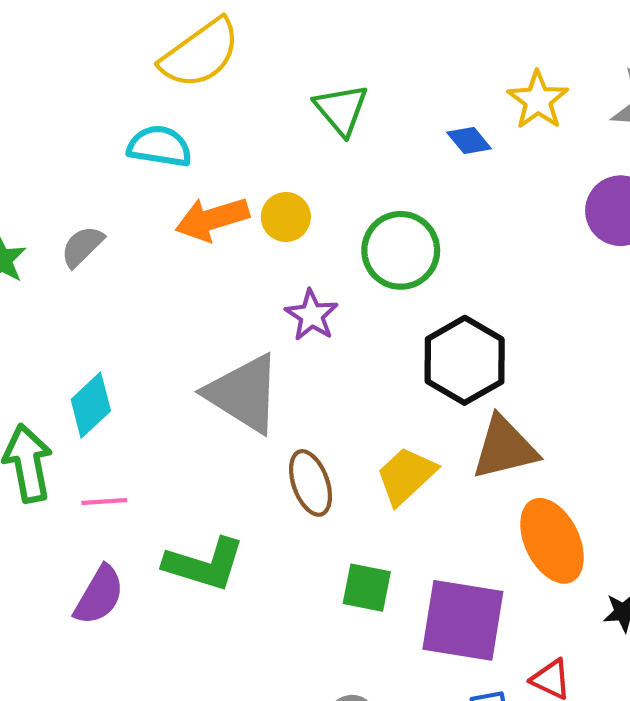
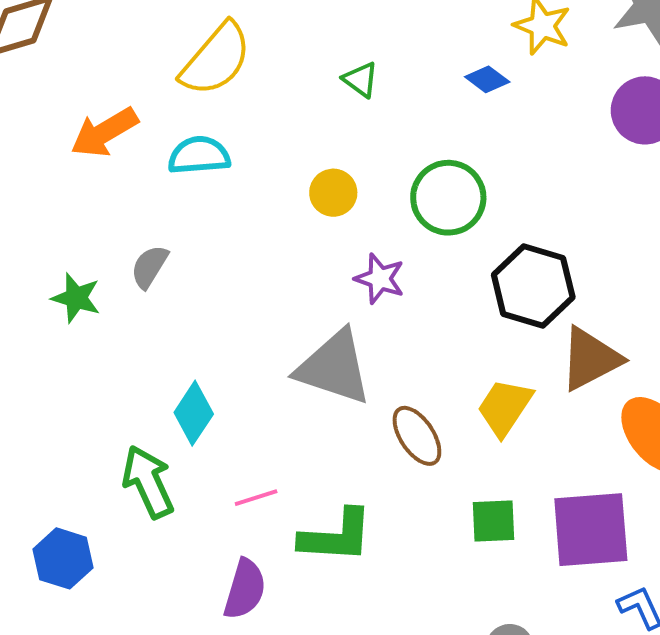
green triangle: (341, 110) -> (361, 80), size x0.7
orange arrow: (212, 219) -> (104, 132), moved
pink line: (104, 502) -> (256, 498), moved

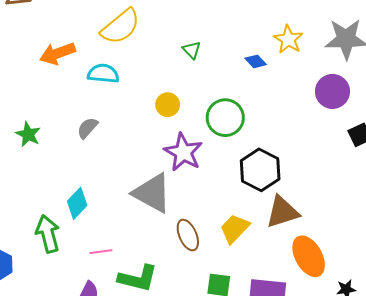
gray semicircle: (149, 267) -> (87, 128), moved
purple star: (380, 279) -> (183, 152), size x1.5

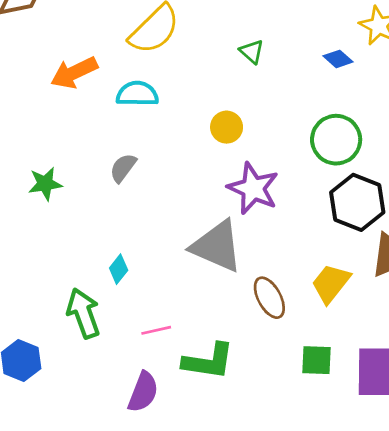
green circle: (225, 118) -> (336, 140), moved
green star: (28, 134) -> (45, 184), turned -30
cyan diamond: (77, 203) -> (119, 269), size x0.7

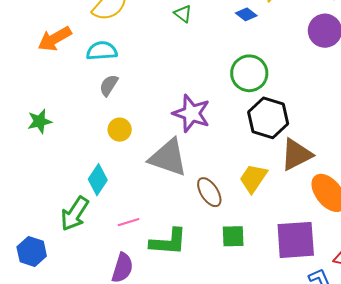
yellow circle: (227, 127) -> (120, 130), moved
gray semicircle: (123, 168) -> (109, 85), moved
cyan diamond: (119, 269) -> (98, 180), size x1.4
green arrow: (83, 313) -> (75, 214), turned -123
green square: (317, 360) -> (233, 236), moved

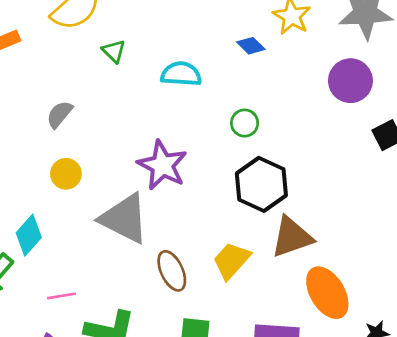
green triangle: (183, 14) -> (114, 51), moved
cyan semicircle: (102, 51) -> (181, 74), moved
green circle: (249, 73) -> (245, 123), size x0.6

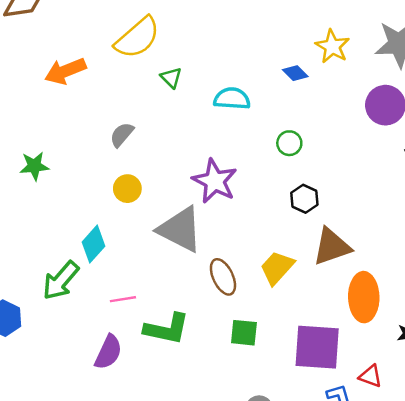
black hexagon: (261, 184) -> (304, 199), size x0.6
orange ellipse: (327, 293) -> (364, 297), turned 30

